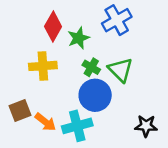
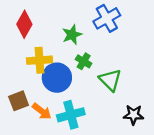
red diamond: (53, 27) -> (24, 24), moved
green triangle: (121, 70) -> (110, 80), moved
blue circle: (95, 95) -> (57, 78), moved

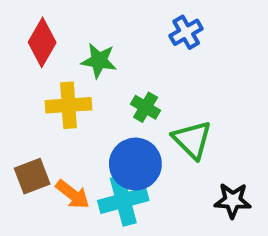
blue cross: (107, 18) -> (186, 32), size x0.7
green star: (72, 35) -> (99, 61), moved, turned 30
blue circle: (57, 78) -> (135, 164), moved

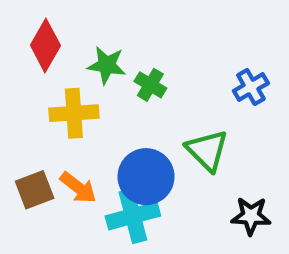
blue cross: (186, 32) -> (251, 87), moved
green cross: (146, 107) -> (150, 85), moved
orange arrow: (73, 194) -> (78, 188), moved

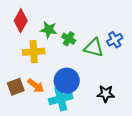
green triangle: (207, 150) -> (94, 48), moved, turned -30
black star: (251, 216) -> (106, 94), moved

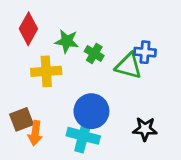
blue cross: (115, 40) -> (145, 52), moved, turned 35
orange arrow: (36, 86) -> (35, 133), moved, turned 60
cyan cross: (61, 99) -> (83, 136), turned 30

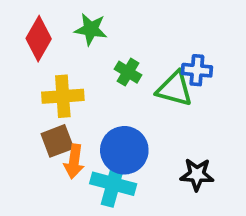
green star: (67, 41) -> (91, 29), moved
brown square: (21, 119) -> (57, 141), moved
orange arrow: (35, 133) -> (74, 161), moved

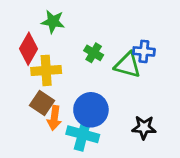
green star: (91, 29) -> (53, 22), moved
red diamond: (39, 39) -> (28, 49), moved
brown square: (57, 141) -> (42, 103), turned -35

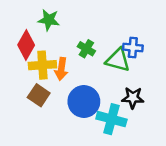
orange arrow: (54, 118) -> (61, 69), moved
black star: (144, 127) -> (133, 98), moved
cyan cross: (83, 134) -> (111, 119), moved

